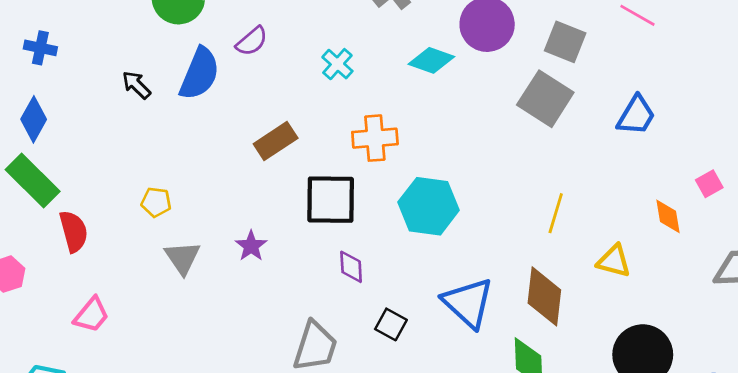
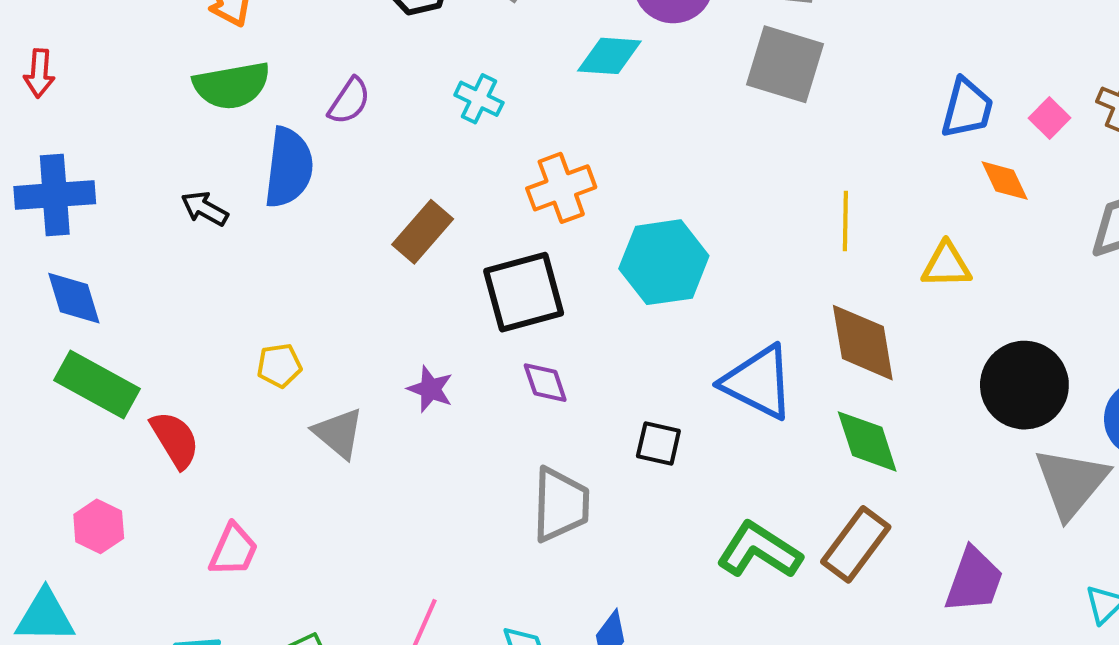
blue cross: (40, 48) -> (55, 195), size x1.6
blue trapezoid: (636, 115) -> (967, 108), moved
blue diamond: (34, 119) -> (74, 298), turned -30
purple diamond: (351, 267) -> (545, 383), moved

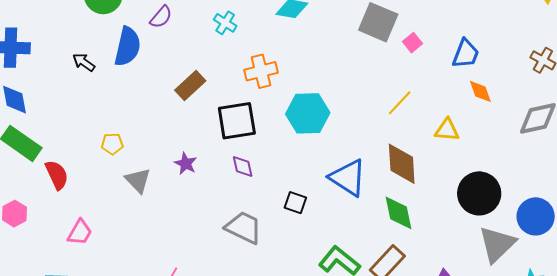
pink square: (1050, 118) -> (413, 43), moved
yellow line: (845, 221) -> (400, 103), turned 36
gray trapezoid: (561, 505) -> (244, 228), turned -72

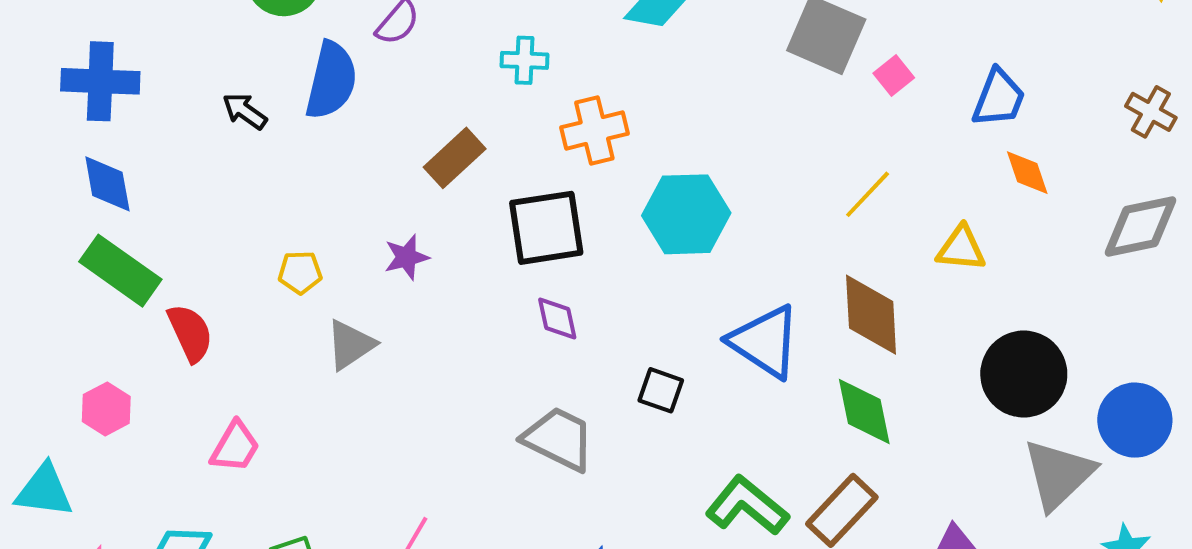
cyan cross: (225, 23) -> (524, 60), moved, turned -30
purple star: (186, 164) -> (406, 257), moved, turned 30
gray triangle: (138, 180) -> (350, 345), turned 40

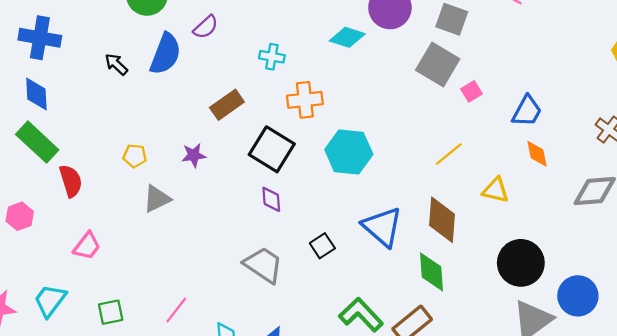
black square: (546, 228) -> (272, 149), turned 33
black square: (661, 390) -> (322, 246), turned 30

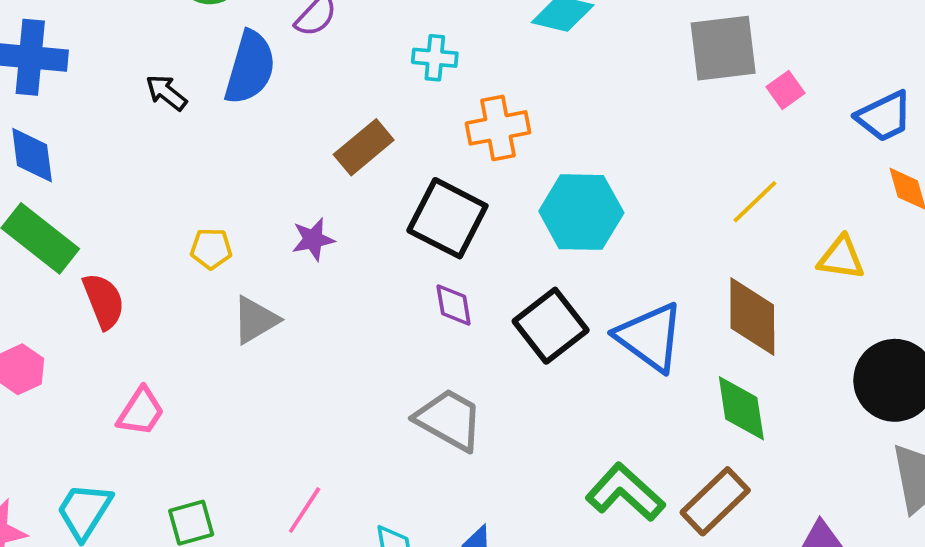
gray square: (438, 64) -> (723, 48), turned -33
blue trapezoid: (527, 111) -> (884, 116), turned 40
black square: (322, 246) -> (551, 326), moved, size x1.6

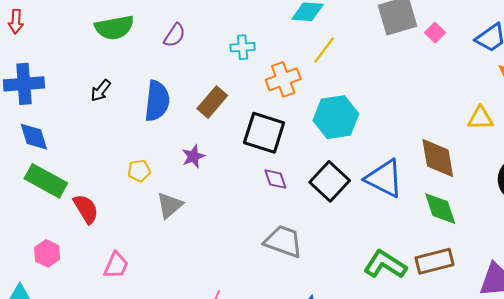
blue semicircle: (250, 68) -> (157, 101), moved
black arrow: (166, 93) -> (101, 91), turned -80
yellow line: (755, 202) -> (324, 50), moved
brown rectangle: (715, 501) -> (435, 261), turned 39

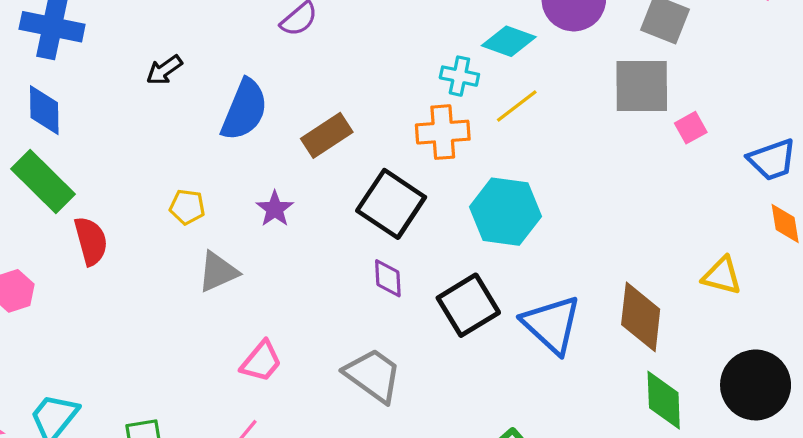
cyan cross: (243, 47) -> (459, 76), moved
purple star: (193, 156) -> (275, 209), turned -30
green diamond: (440, 209) -> (664, 400), moved
pink trapezoid: (116, 265) -> (261, 361), moved

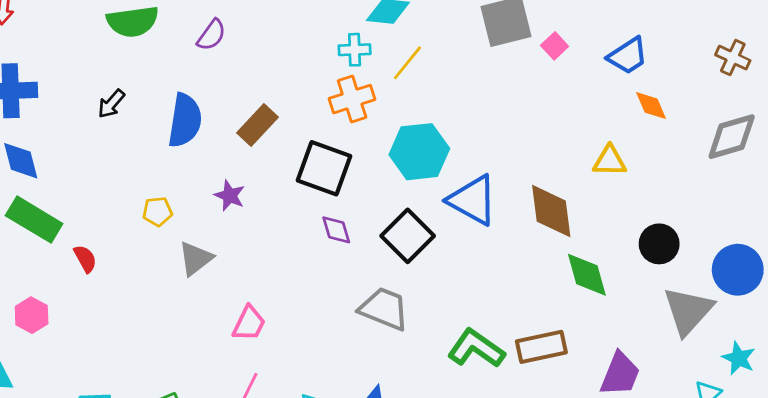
red semicircle: (91, 241) -> (85, 259), size x0.7
blue triangle: (552, 324) -> (473, 200), moved
gray trapezoid: (373, 375) -> (384, 309), moved
black circle: (756, 385) -> (659, 244), size x0.7

